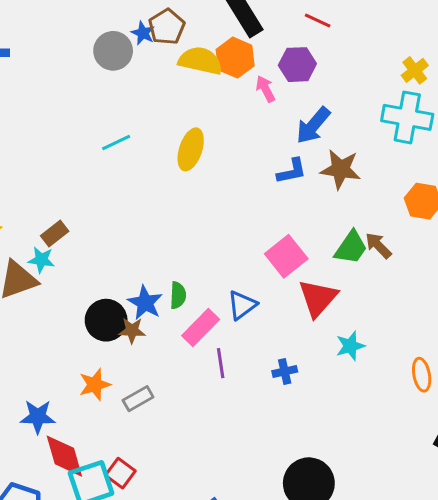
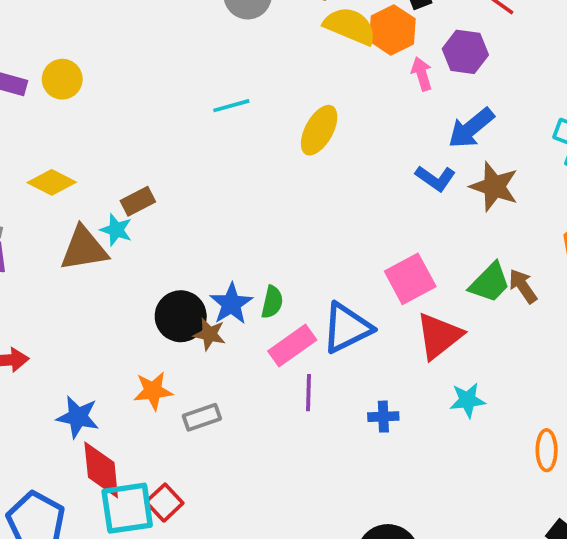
blue L-shape: (292, 171) -> (435, 178), turned 36
blue triangle: (242, 305) -> (347, 328), size x1.4

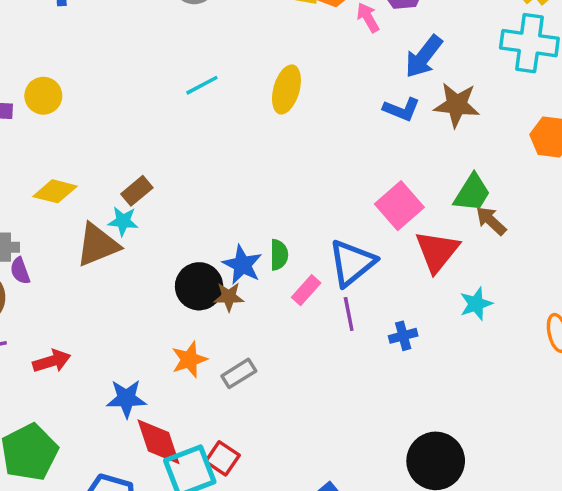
brown arrow: (523, 286) -> (491, 221), moved
pink rectangle: (292, 346) -> (306, 290), size x0.7
purple line: (309, 393) -> (349, 314), moved

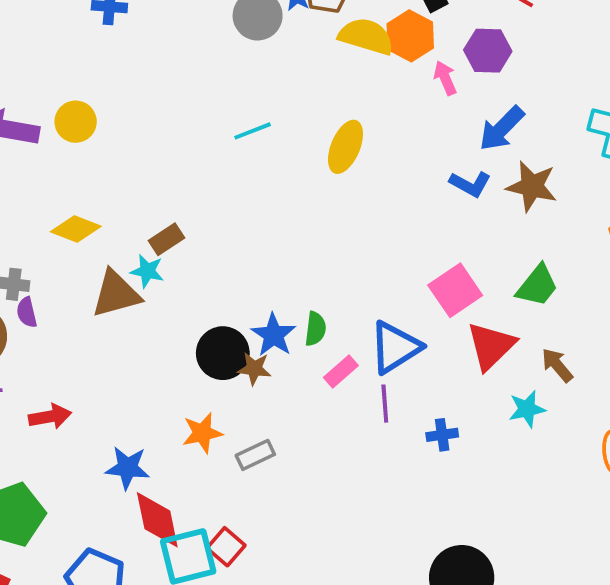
brown arrow: (491, 221) -> (557, 365), moved

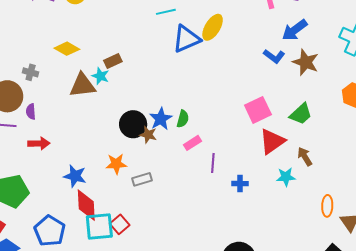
purple semicircle: (27, 312) -> (31, 112), moved
blue triangle: (395, 347) -> (186, 39), moved

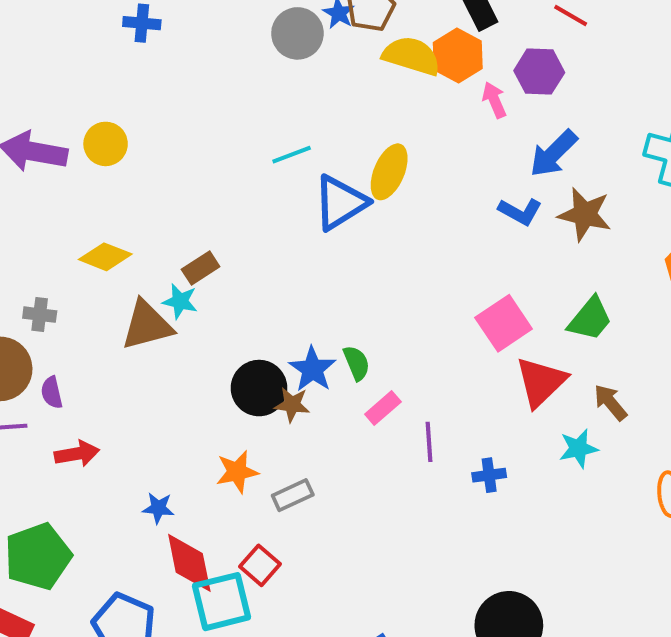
green semicircle: (183, 119) -> (356, 363), turned -30
blue star: (75, 176) -> (158, 508), size x0.7
red square: (120, 224) -> (260, 565), moved

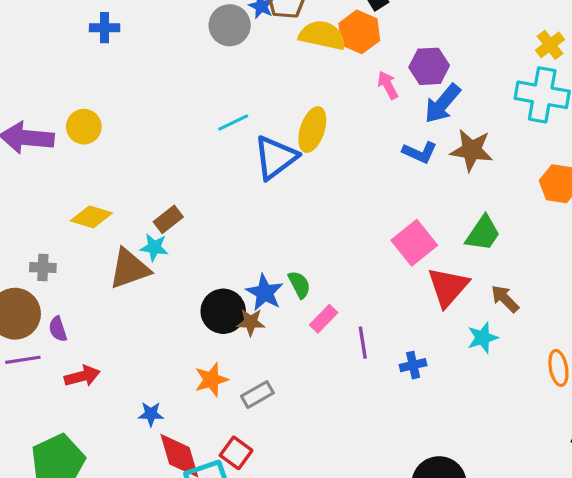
purple hexagon: (539, 72) -> (429, 66), moved
pink arrow: (494, 100) -> (388, 85), moved

